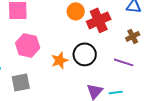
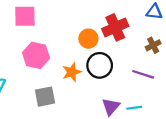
orange circle: (76, 11) -> (88, 39), moved
gray square: (21, 82) -> (45, 97), moved

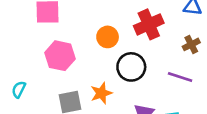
orange circle: (88, 39) -> (108, 37), moved
orange star: (72, 72) -> (101, 93), moved

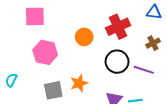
black circle: (131, 67) -> (117, 62), moved

